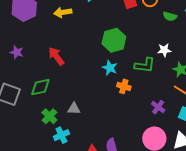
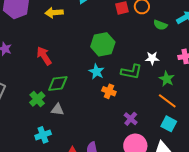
green diamond: (40, 87) -> (58, 84), moved
purple cross: (158, 107) -> (131, 119), moved
green cross: (49, 116) -> (37, 99), moved

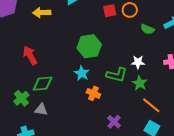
green star: (167, 79) -> (140, 83), moved

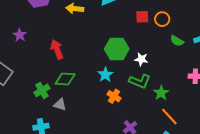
white star: (138, 62) -> (141, 59), moved

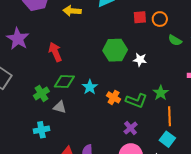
purple star: (20, 35) -> (18, 39), size x1.6
cyan star: (105, 75) -> (90, 87), moved
green L-shape: (140, 81) -> (136, 101), moved
orange line: (169, 117) -> (170, 116), turned 42

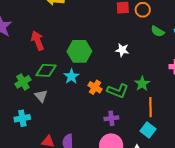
green hexagon: (115, 50) -> (79, 51), moved
gray triangle: (60, 107) -> (41, 96), turned 32
purple cross: (131, 128) -> (111, 118), turned 32

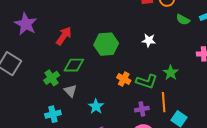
red arrow: (38, 41) -> (64, 36), turned 60
cyan star: (71, 76) -> (96, 106), moved
orange line: (151, 107) -> (164, 102), moved

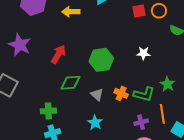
green cross: (52, 78) -> (48, 111), moved, turned 35
gray triangle: (70, 91) -> (97, 95), moved

